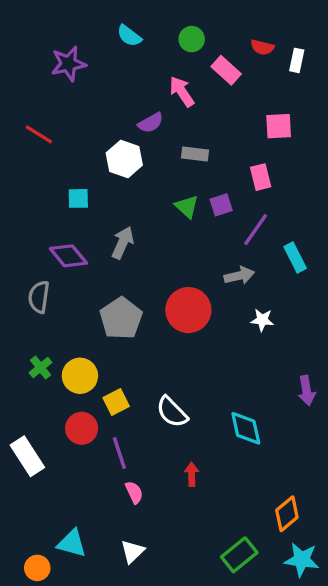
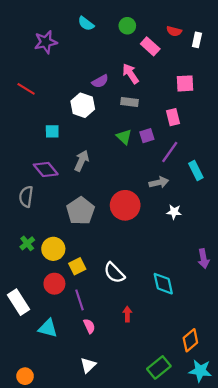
pink arrow: (182, 92) -> (131, 74), moved
cyan triangle: (72, 543) -> (48, 328), moved

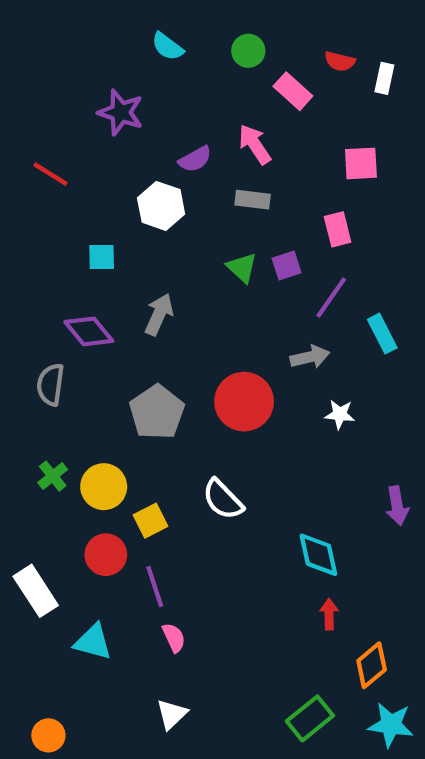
purple star: (46, 42) -> (121, 112), moved, turned 30
white semicircle: (114, 273) -> (223, 499), moved
red arrow: (127, 314) -> (329, 614), moved

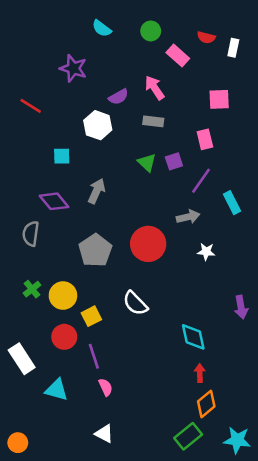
orange diamond: (372, 665) -> (206, 404), moved
white triangle: (172, 714) -> (104, 434), turned -48
orange circle: (48, 735) -> (18, 443), moved

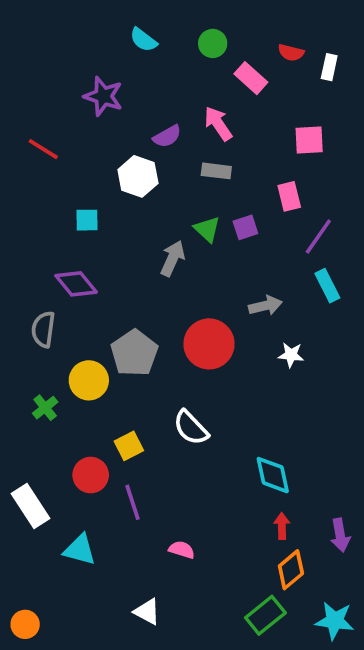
purple line: (201, 181) -> (318, 236), moved
gray arrow: (97, 191) -> (173, 258), moved
yellow circle: (63, 296) -> (89, 380), moved
purple arrow: (241, 307) -> (340, 535), moved
pink semicircle: (106, 387) -> (182, 550), moved, turned -48

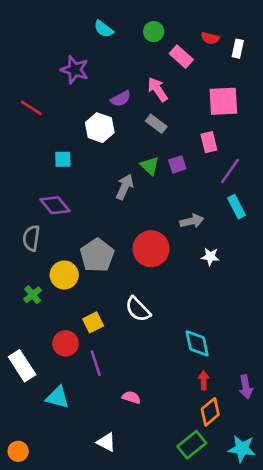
pink square: (309, 140) -> (223, 101), size x1.4
gray rectangle: (216, 171) -> (156, 124), turned 30

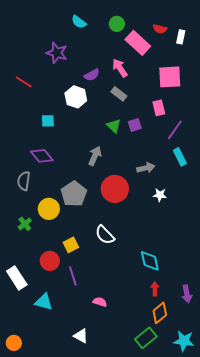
pink rectangle: (181, 57) -> (138, 43), size x1.4
gray arrow: (125, 187) -> (95, 156), moved

